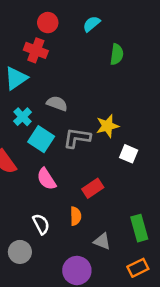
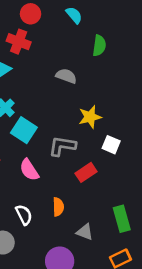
cyan semicircle: (91, 24) -> (74, 15), turned 90
gray semicircle: (57, 103) -> (66, 76), moved
gray L-shape: (77, 138) -> (62, 146), moved
red rectangle: (93, 188) -> (86, 172), moved

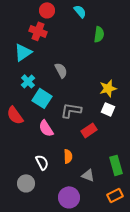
gray semicircle: (66, 76) -> (61, 70), moved, turned 42
yellow star: (90, 117) -> (108, 88), moved

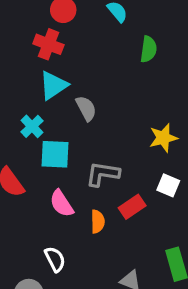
cyan triangle: (23, 52) -> (53, 85), moved
cyan square: (42, 98) -> (55, 154), turned -30
white square: (108, 109) -> (168, 185), moved
orange semicircle: (68, 156) -> (98, 222), moved

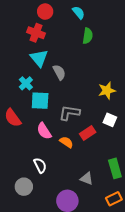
green semicircle: (149, 49) -> (88, 36), moved
cyan triangle: (53, 85) -> (39, 58), turned -36
orange semicircle: (98, 222) -> (66, 142), turned -56

